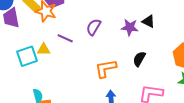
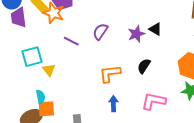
purple star: (130, 27) -> (136, 34), turned -30
yellow triangle: (44, 49) -> (49, 70), moved, turned 48

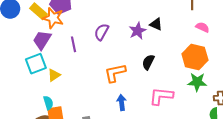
purple trapezoid: (19, 17) -> (42, 40), moved, turned 45
purple line: (71, 41) -> (73, 44), turned 56
yellow triangle: (49, 70) -> (54, 75), turned 40

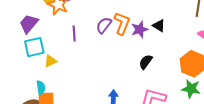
purple trapezoid: (42, 40) -> (29, 24), moved
orange L-shape: (115, 73) -> (122, 23), moved, turned 115

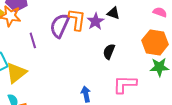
purple semicircle: (104, 25) -> (60, 26), size x1.4
yellow triangle: (51, 61) -> (16, 73), size x1.6

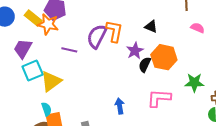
purple star: (96, 21) -> (135, 51), moved
purple line: (33, 40) -> (69, 50), turned -63
orange hexagon: (155, 42) -> (164, 57), moved

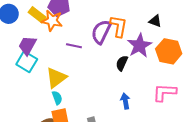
purple star: (135, 51) -> (140, 45), size x1.4
black semicircle: (145, 65) -> (122, 63), moved
cyan square: (33, 71) -> (27, 62), moved, turned -35
cyan semicircle: (46, 109) -> (57, 98), moved

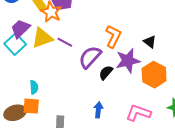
purple semicircle: (101, 32) -> (90, 57), moved
yellow triangle: (56, 78) -> (42, 38), moved

